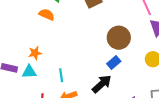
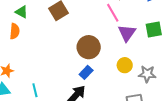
orange semicircle: (47, 14) -> (15, 31), turned 77

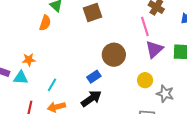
blue rectangle: (86, 72) -> (94, 77), moved
cyan line: (35, 90) -> (52, 85), turned 32

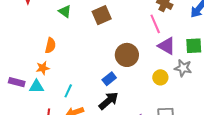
orange semicircle: (45, 23) -> (50, 45), moved
purple triangle: (154, 49) -> (167, 46), turned -42
gray star: (165, 94) -> (183, 68), moved

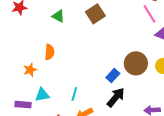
brown circle: (127, 55) -> (136, 63), moved
orange star: (43, 68) -> (30, 70), moved
purple rectangle: (17, 82) -> (23, 105), moved

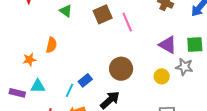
pink line: (150, 14) -> (127, 22), moved
brown circle: (136, 63) -> (121, 69), moved
blue rectangle: (113, 75) -> (85, 80), moved

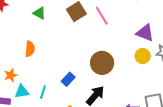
orange star: (29, 60) -> (11, 75), moved
yellow circle: (162, 76) -> (143, 56), moved
cyan line: (70, 90) -> (43, 92), moved

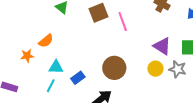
orange semicircle: (30, 49) -> (46, 41), turned 35
orange star: (11, 75) -> (27, 56), moved
cyan triangle: (22, 92) -> (56, 67), moved

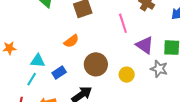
pink line: (123, 22) -> (123, 23), moved
orange semicircle: (46, 41) -> (71, 41), moved
yellow circle: (155, 69) -> (127, 75), moved

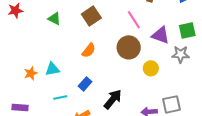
cyan triangle: (38, 61) -> (52, 69), moved
brown circle: (96, 64) -> (129, 47), moved
cyan line: (32, 79) -> (60, 97), turned 64

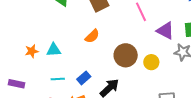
brown circle: (129, 47) -> (126, 55), moved
blue rectangle: (85, 84) -> (84, 78), moved

